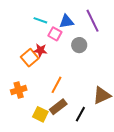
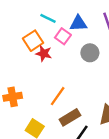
orange square: (30, 58) -> (33, 41), moved
brown rectangle: (58, 107) -> (70, 117), moved

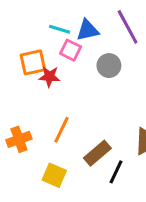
cyan line: (48, 18) -> (60, 29), moved
orange square: (33, 41) -> (33, 62), turned 30
orange line: (58, 96) -> (61, 130), moved

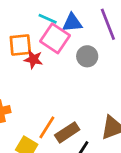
pink square: (71, 50) -> (55, 38), size x1.5
orange line: (61, 130) -> (47, 127), moved

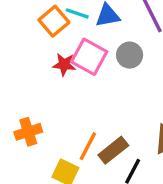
pink square: (55, 38) -> (89, 57), moved
orange square: (20, 45) -> (54, 21), moved, turned -30

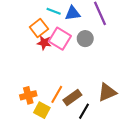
orange square: (54, 21) -> (39, 28), moved
orange cross: (28, 132) -> (28, 95), moved

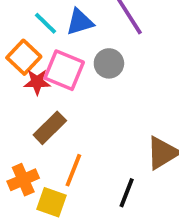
cyan line: (54, 11) -> (45, 23), turned 32
brown rectangle: (72, 98) -> (50, 128), moved

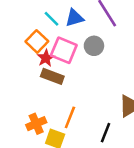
red star: (37, 82) -> (46, 58), turned -30
brown rectangle: (50, 128) -> (52, 76), moved, turned 65

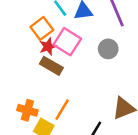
gray circle: (94, 46) -> (108, 49), moved
orange cross: (36, 124) -> (27, 110), turned 30

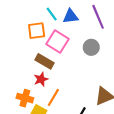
orange square: (42, 28) -> (37, 31), turned 30
red star: (48, 46) -> (41, 79), moved

